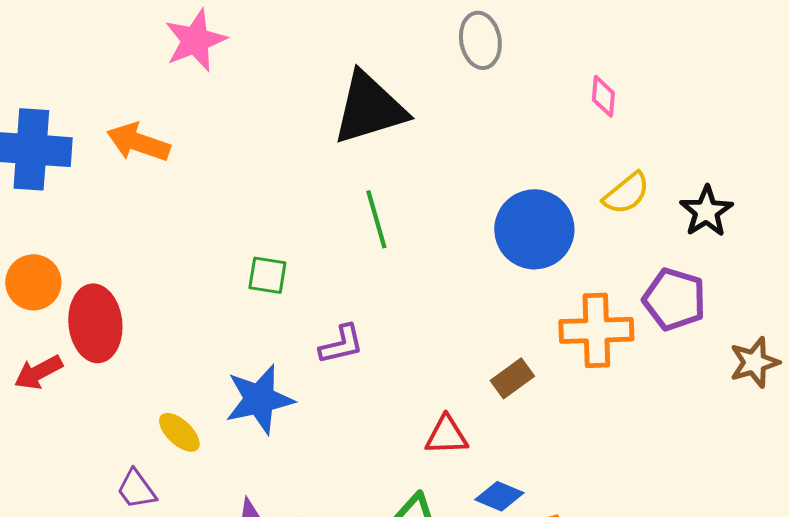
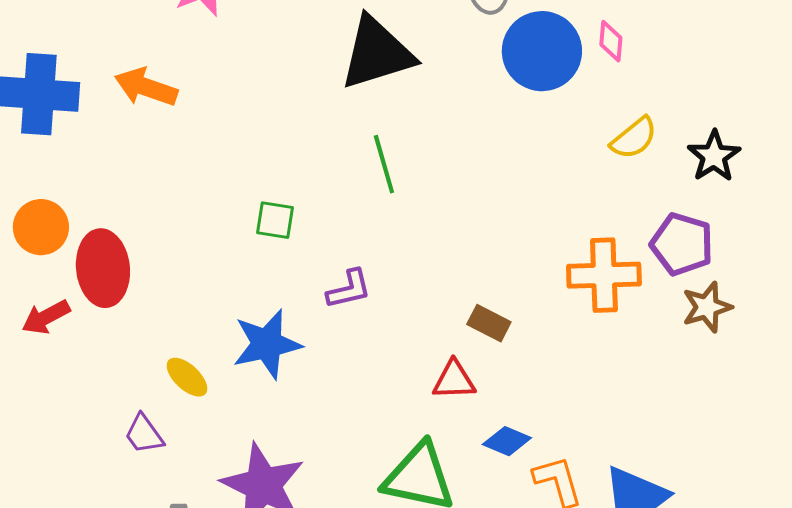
blue circle: (534, 229) -> (542, 51), moved
brown star: (754, 362) -> (707, 307), moved
brown rectangle: (512, 378) -> (489, 323), moved, turned 63

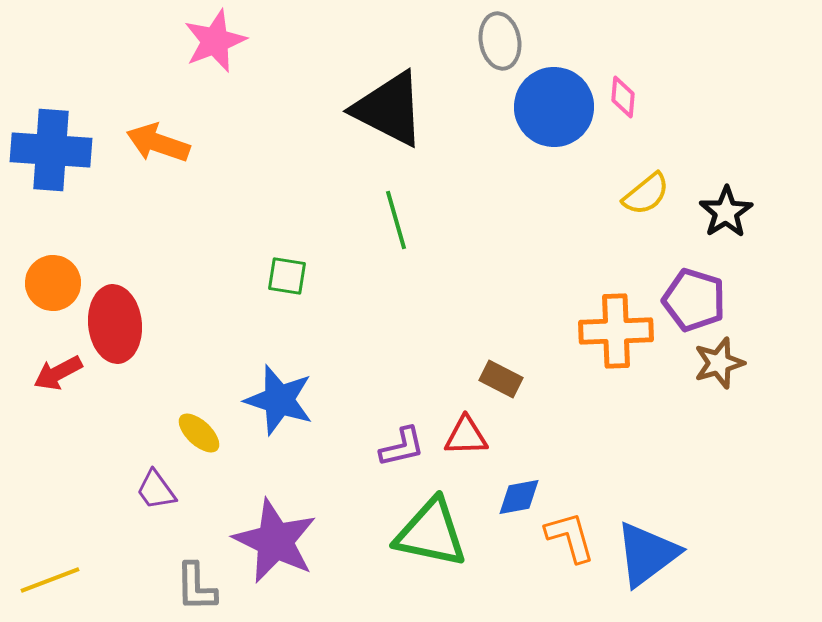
black triangle: (377, 53) -> (389, 109), turned 44
purple L-shape: (349, 289) -> (402, 447), moved
blue star: (267, 344) -> (279, 400), turned 30
blue diamond: (507, 441) -> (519, 497), turned -33

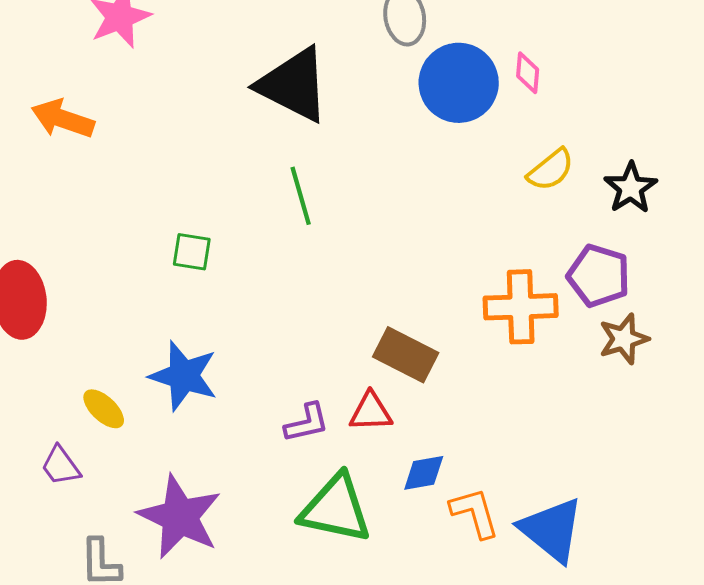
brown rectangle: (501, 379) -> (406, 355), size x1.5
blue triangle: (647, 554) -> (552, 530), turned -44

